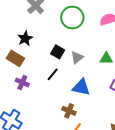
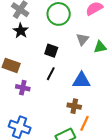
black star: (25, 38) -> (21, 31), moved
gray triangle: (77, 57) -> (82, 39), moved

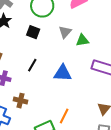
black square: (51, 51) -> (33, 32), moved
brown cross: (74, 106) -> (20, 101), moved

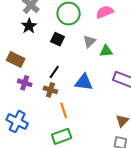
brown cross: (20, 101) -> (50, 90), moved
orange line: (64, 116) -> (64, 110), moved, turned -49

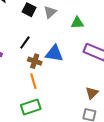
gray triangle: (89, 41) -> (50, 12), moved
brown cross: (50, 90) -> (35, 61), moved

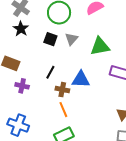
green triangle: (77, 23) -> (100, 46), size x1.5

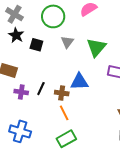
black square: (50, 39) -> (36, 45), moved
green triangle: (100, 46) -> (96, 47), turned -35
black line: (50, 72) -> (41, 89), moved

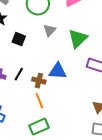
black square: (36, 45) -> (19, 39), moved

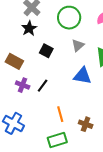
blue triangle: (58, 71) -> (82, 76), moved
brown cross: (39, 81) -> (86, 124), moved

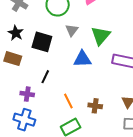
black star: (29, 28) -> (16, 33), moved
black square: (46, 51) -> (42, 42), size x1.5
purple cross: (23, 85) -> (27, 94), moved

